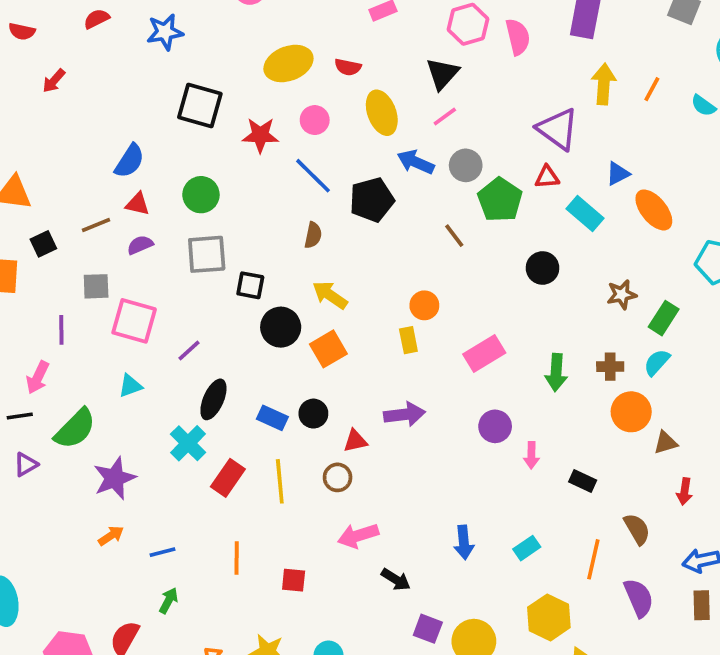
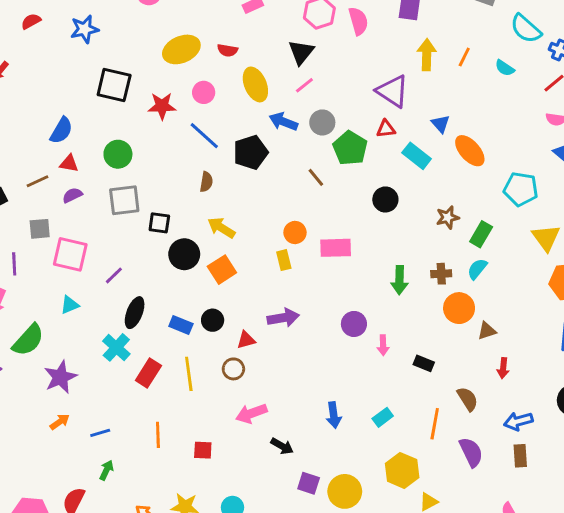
blue triangle: (618, 174) -> (441, 124), turned -42
pink rectangle: (484, 354) -> (336, 248), moved, turned 32

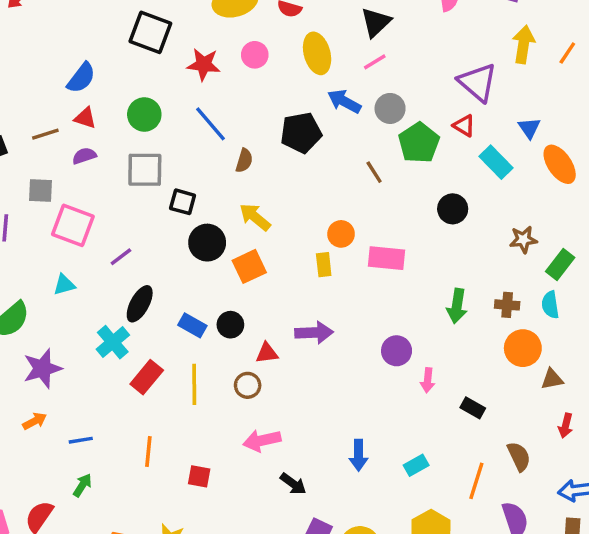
red triangle: (386, 129) -> (464, 126), turned 30
blue line: (204, 136) -> (211, 124), moved
cyan semicircle: (477, 269) -> (550, 305), turned -55

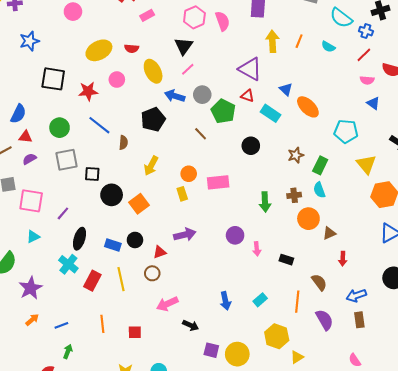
yellow arrow: (255, 217) -> (151, 166), moved, turned -90

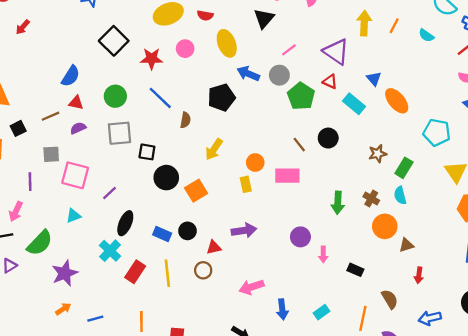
pink line: (188, 69) -> (289, 50), moved
black square: (53, 79) -> (114, 41), turned 30
brown line: (201, 134) -> (299, 145), moved
brown cross: (294, 195) -> (371, 199), turned 32
pink arrow: (167, 304) -> (251, 287), moved

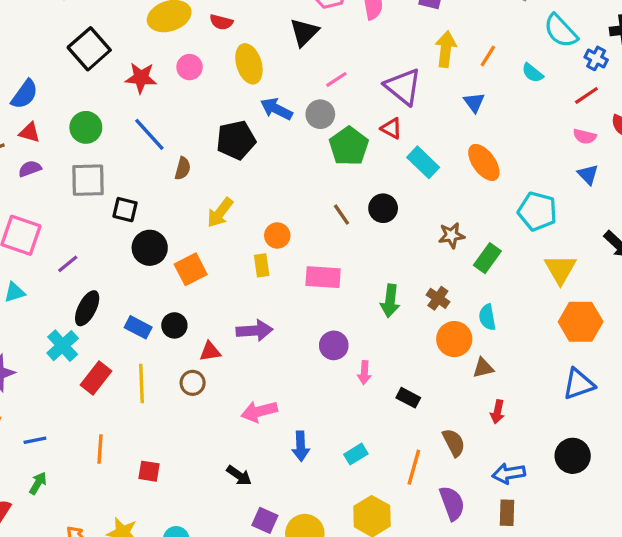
blue triangle: (374, 79) -> (474, 102), moved
pink rectangle: (287, 176) -> (323, 277), moved
cyan semicircle: (400, 195) -> (487, 317), moved

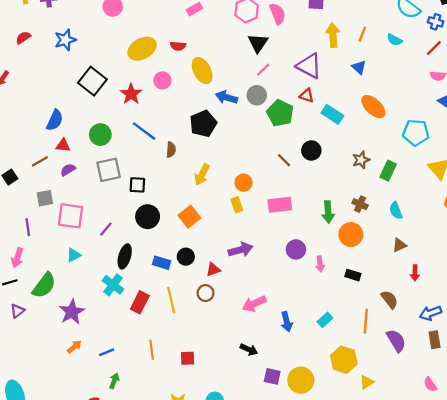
black triangle: (304, 32) -> (258, 43), moved
red star: (141, 78) -> (131, 94), turned -30
black circle: (150, 248) -> (148, 217), moved
orange circle: (454, 339) -> (351, 235), moved

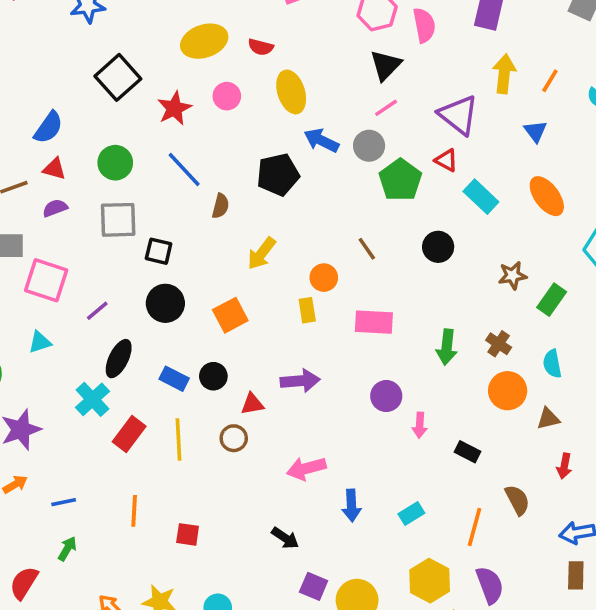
brown line: (284, 160) -> (367, 249), moved
orange circle: (351, 235) -> (508, 391), moved
purple semicircle: (396, 341) -> (490, 585), moved

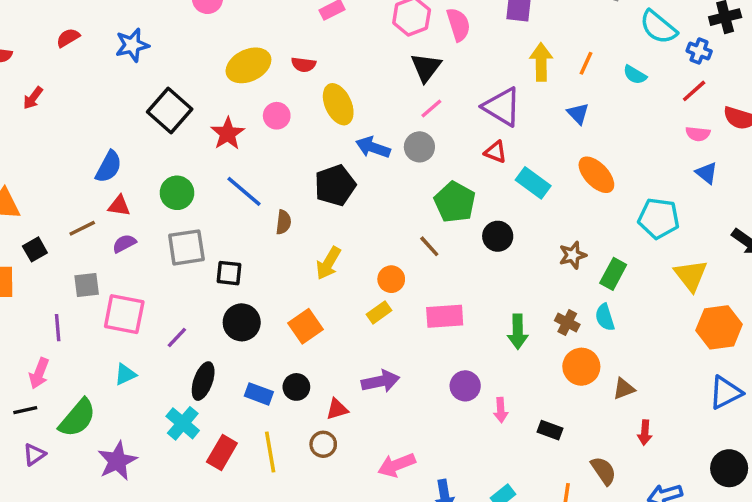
green pentagon: (400, 180) -> (455, 202), moved
yellow rectangle: (307, 310) -> (379, 312), turned 70
cyan semicircle: (552, 364) -> (605, 317), moved

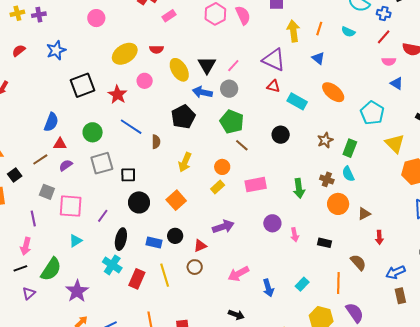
black triangle: (426, 67) -> (207, 65), moved
black square: (170, 110) -> (82, 85), turned 35
green pentagon: (455, 202) -> (232, 122), moved
cyan pentagon: (659, 218) -> (372, 113), turned 30
gray square: (87, 285) -> (47, 192), turned 35

